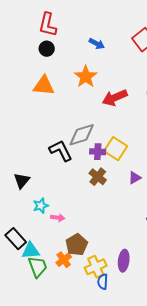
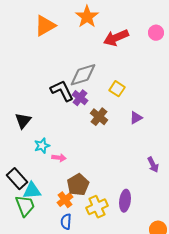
orange triangle: (44, 86) -> (45, 26), turned -35
yellow square: (116, 149) -> (117, 89), size x0.7
purple cross: (98, 152) -> (80, 98), moved, turned 35
green trapezoid: (38, 267) -> (25, 206), moved
blue semicircle: (103, 282) -> (66, 222), moved

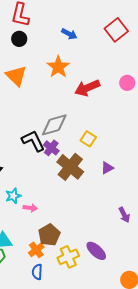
orange triangle: (45, 26) -> (16, 76), turned -45
brown cross: (99, 117) -> (70, 167), size x1.5
purple ellipse: (125, 201) -> (96, 251), turned -55

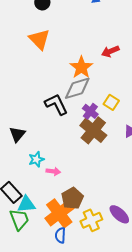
orange star: (58, 67) -> (81, 67), moved
red arrow: (87, 88) -> (110, 51), size x0.7
purple cross: (51, 148) -> (90, 111), moved
orange cross: (36, 250) -> (59, 213), size x1.8

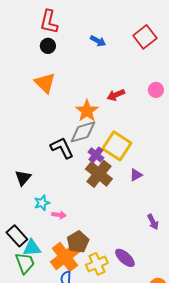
yellow square: (111, 102) -> (117, 146), size x1.8

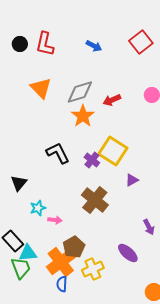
red L-shape: (49, 22) -> (45, 44), moved
black circle: (48, 46) -> (20, 44), moved
gray diamond: (83, 132) -> (80, 92), moved
brown cross: (99, 174) -> (95, 200), moved
purple ellipse: (125, 258) -> (128, 253), moved

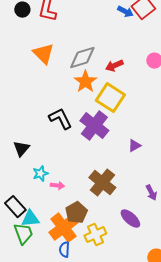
blue arrow: (94, 46) -> (125, 12), moved
yellow square: (113, 151) -> (110, 98), moved
purple cross: (92, 160) -> (94, 126), size x1.8
brown cross: (95, 200) -> (102, 183), moved

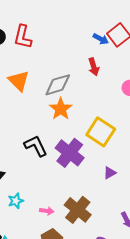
red arrow: (114, 66) -> (94, 67), moved, turned -84
yellow square: (110, 98) -> (101, 132), moved
pink arrow: (57, 186) -> (47, 211), moved

